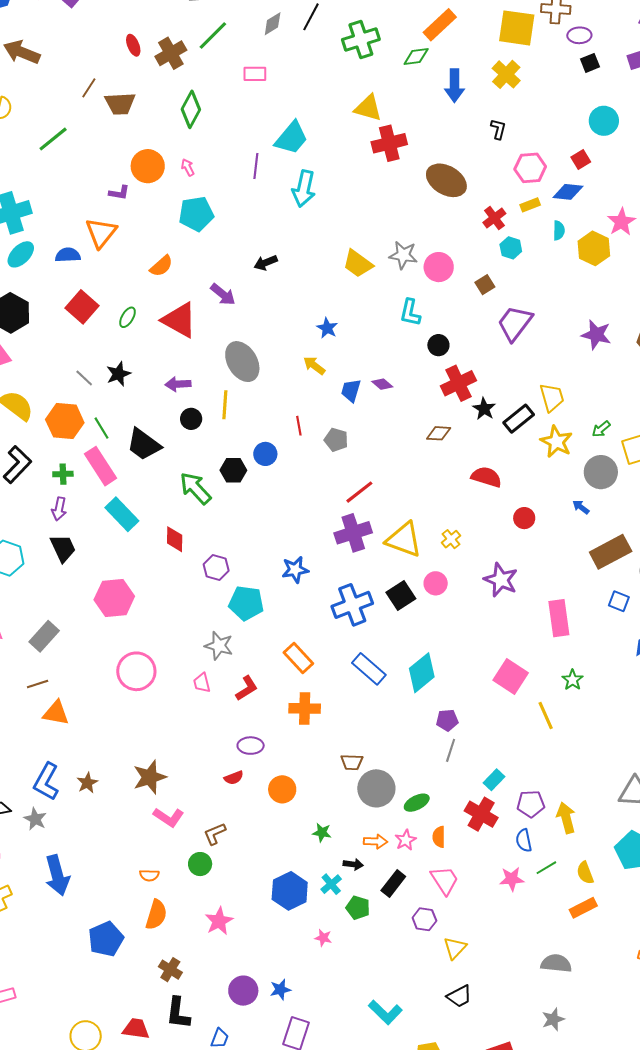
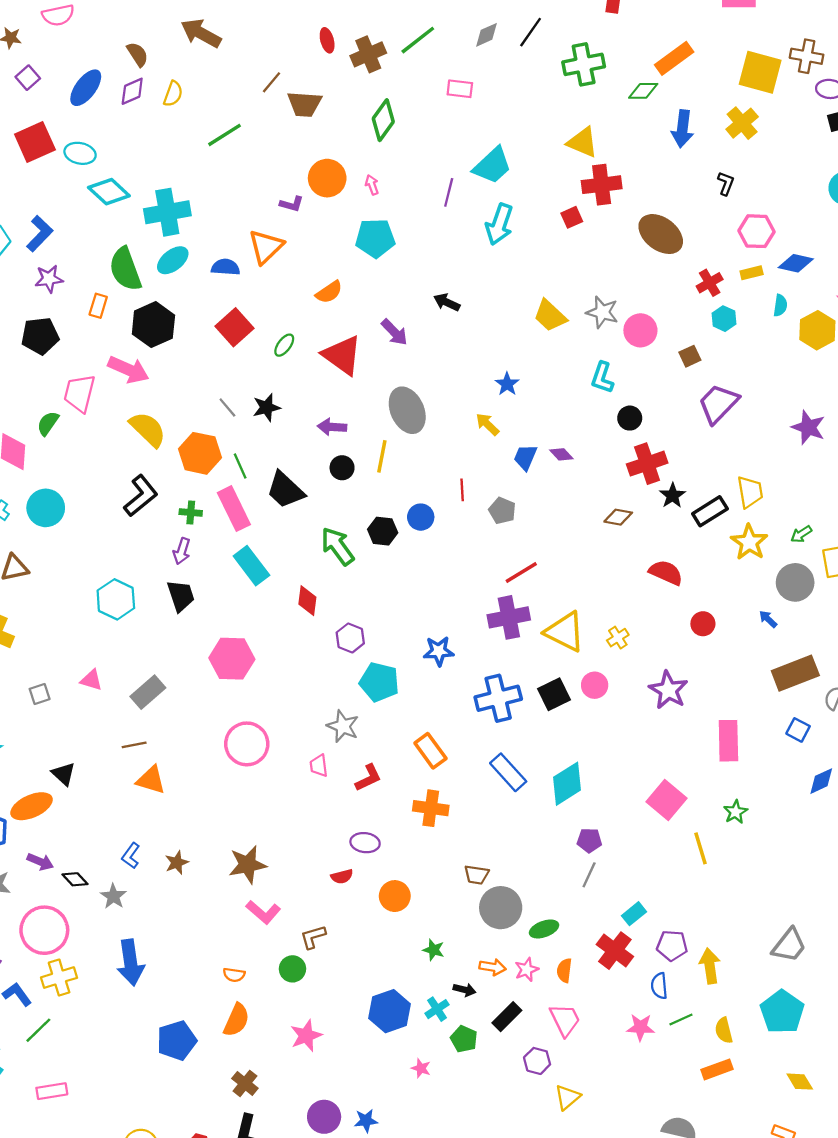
red square: (581, 160) -> (572, 217), moved
black arrow: (266, 263) -> (447, 302), turned 40
blue L-shape: (46, 782) -> (131, 856), size x0.6

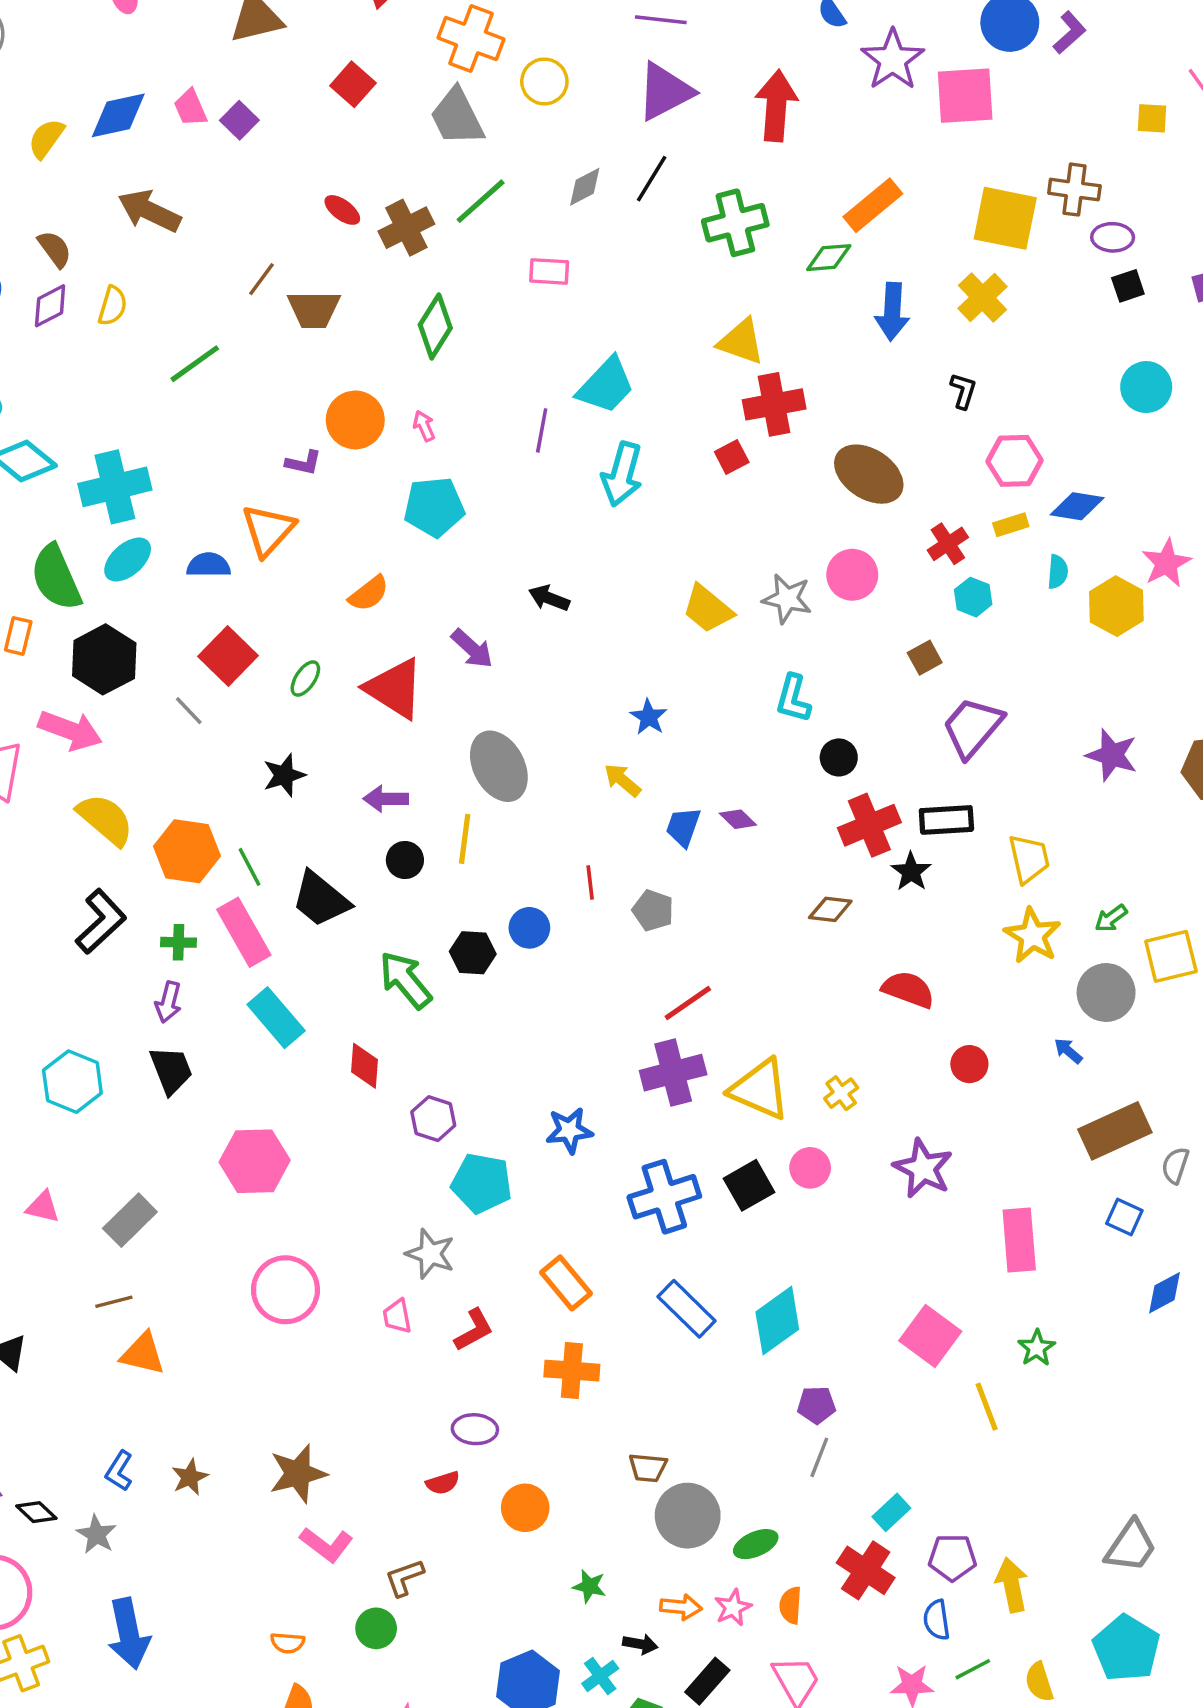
red ellipse: (327, 40) -> (342, 210), turned -35
pink circle: (640, 330) -> (852, 575), moved
gray line: (227, 408) -> (189, 711), moved
black rectangle: (710, 511) -> (946, 820), moved, turned 32

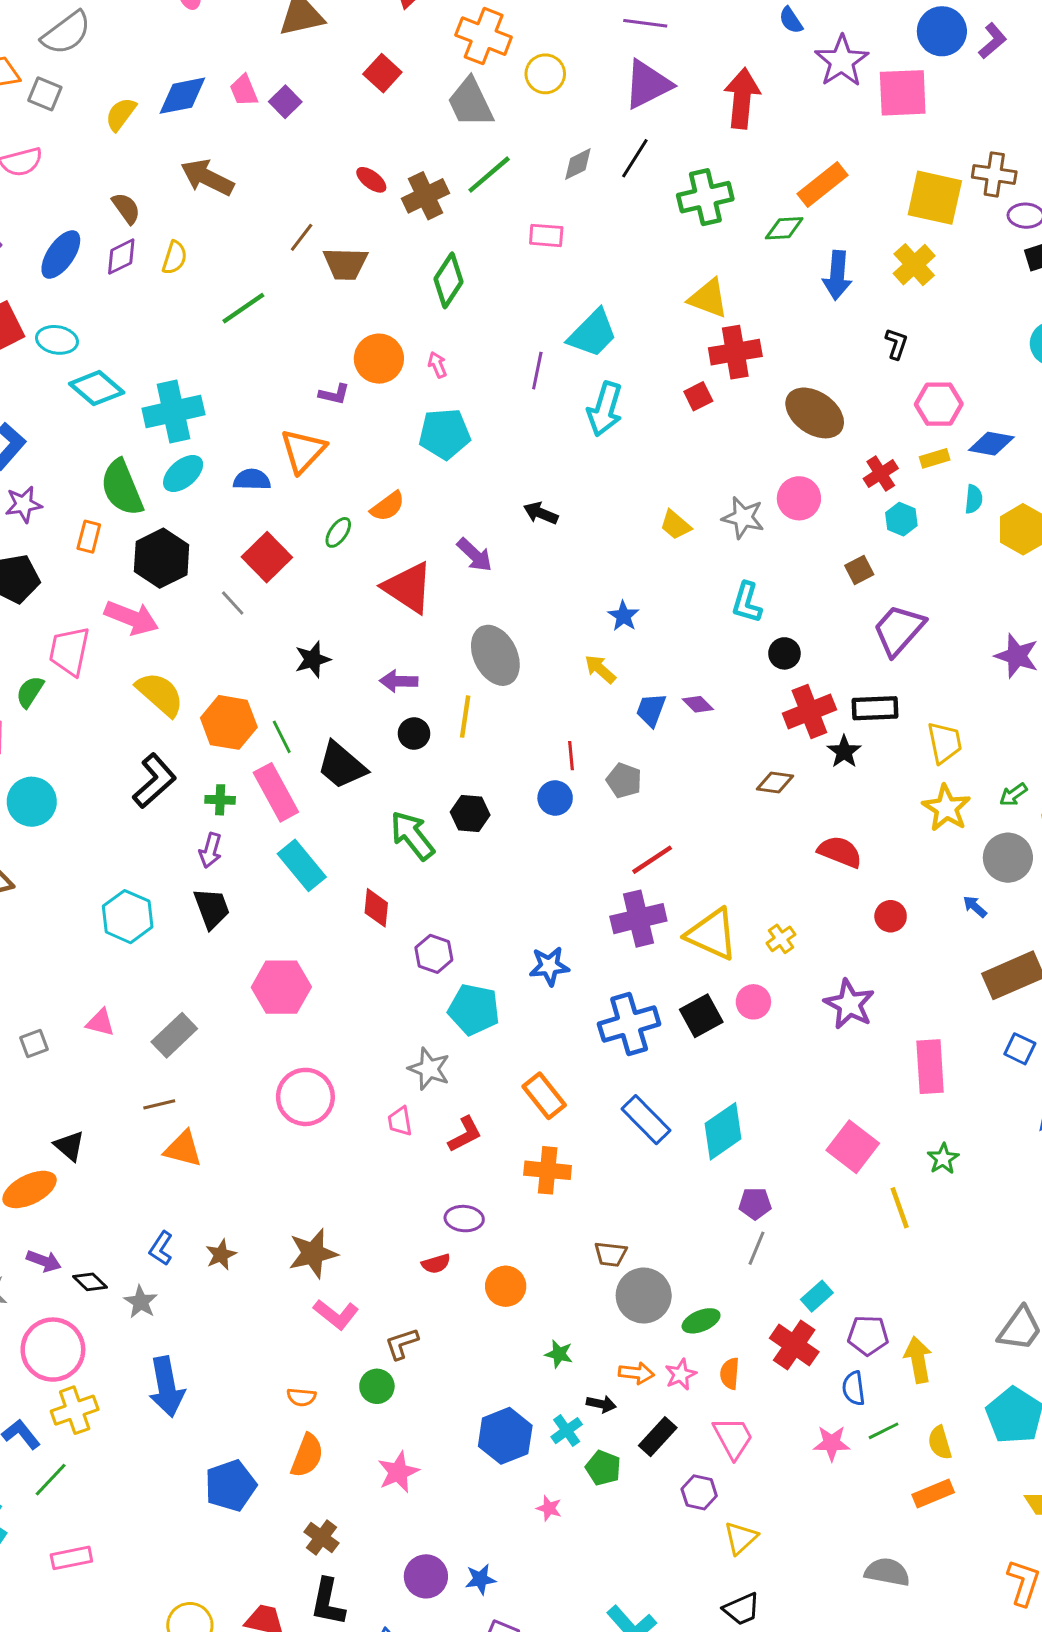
yellow trapezoid: (708, 609) -> (675, 525), size x0.7
green ellipse: (305, 679) -> (338, 532), moved
blue circle: (529, 928) -> (555, 798), moved

